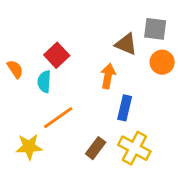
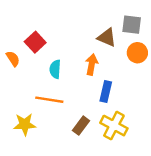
red square: (57, 55) -> (35, 42), moved
cyan semicircle: (44, 82) -> (55, 69), moved
orange line: (58, 118) -> (49, 100), turned 44

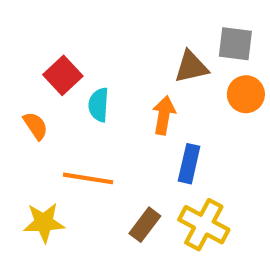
brown triangle: (107, 37) -> (191, 67), turned -36
orange semicircle: (13, 59) -> (36, 126), moved
cyan semicircle: (55, 69) -> (99, 105), moved

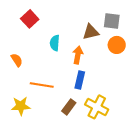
red square: (63, 75) -> (30, 19), moved
cyan semicircle: (99, 105) -> (55, 43), moved
blue rectangle: (189, 164) -> (80, 80), moved

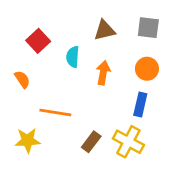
red square: (30, 19) -> (38, 41), moved
brown triangle: (91, 32) -> (105, 30), moved
orange circle: (117, 45) -> (147, 69), moved
blue rectangle: (80, 80) -> (140, 105), moved

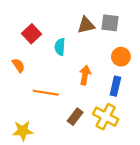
gray square: (148, 28) -> (110, 23), moved
orange arrow: (103, 73) -> (85, 75), moved
yellow star: (28, 140) -> (23, 131), moved

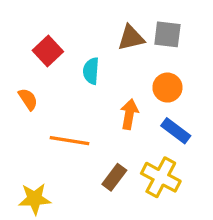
orange circle: (121, 57) -> (167, 88), moved
blue rectangle: (115, 86) -> (176, 131), turned -66

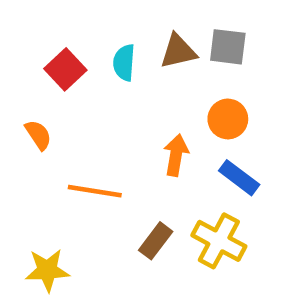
cyan semicircle: (91, 71) -> (124, 63), moved

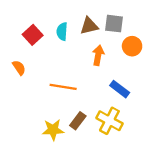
orange circle: (228, 119) -> (132, 46), moved
orange arrow: (176, 155) -> (98, 55), moved
orange line: (95, 191) -> (63, 87), moved
yellow star: (47, 270) -> (53, 130), moved

